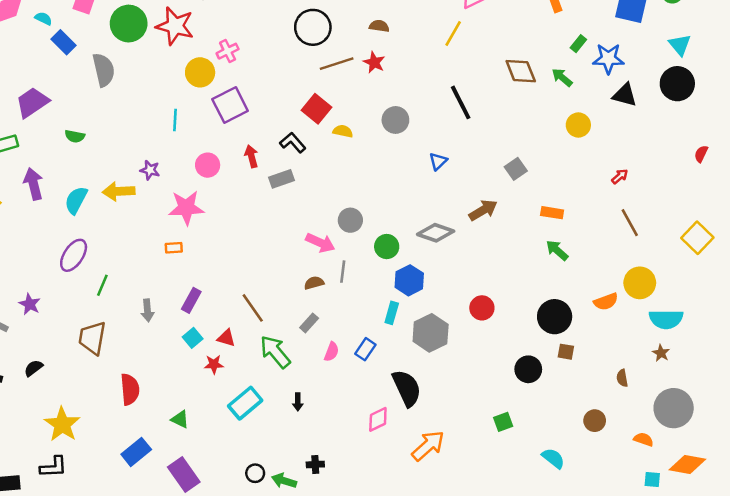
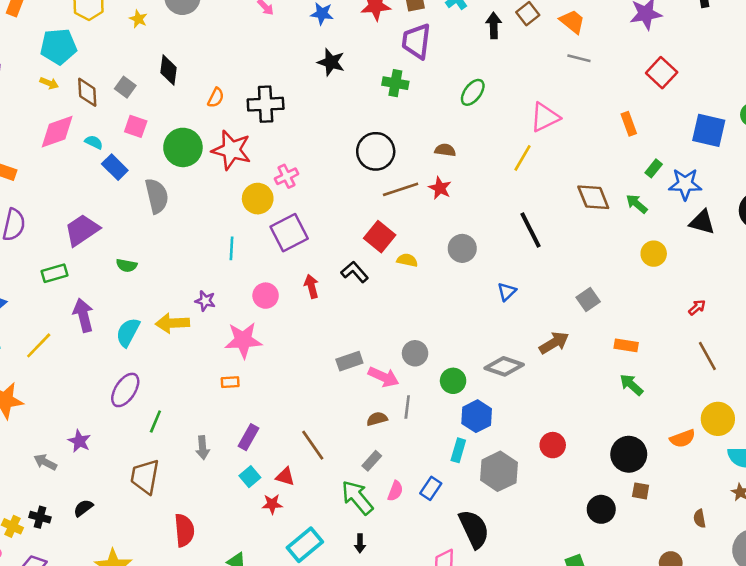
gray rectangle: (281, 179) -> (349, 361), moved
green arrow: (275, 352) -> (357, 498), moved

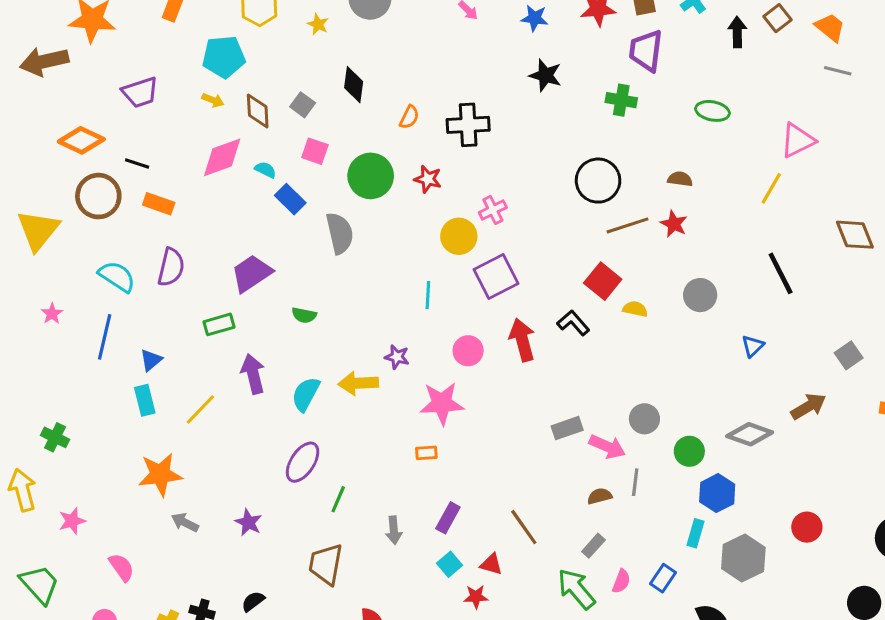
green ellipse: (473, 92) -> (713, 111), turned 64
red star: (231, 150) -> (428, 179), size x0.6
red arrow: (311, 286) -> (522, 340), size x1.5
gray arrow: (45, 462) -> (185, 522), moved

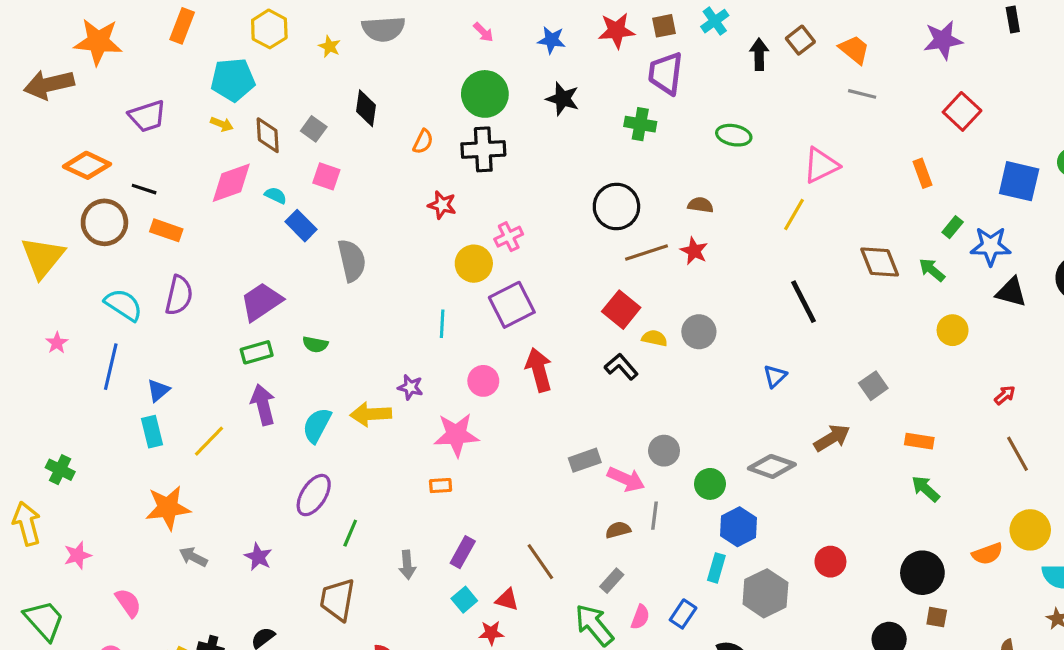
green circle: (371, 176) -> (485, 94), moved
gray circle: (700, 295) -> (699, 332), moved
black L-shape: (573, 323) -> (621, 367), moved
green rectangle: (219, 324) -> (257, 352), moved

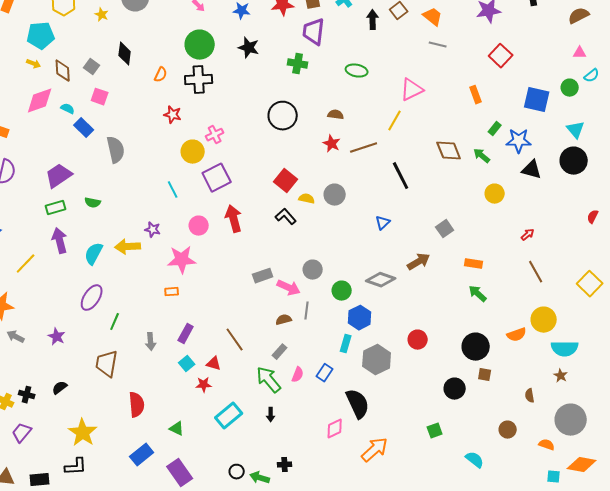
brown line: (647, 252) -> (364, 148), moved
cyan line: (442, 324) -> (173, 190), turned -30

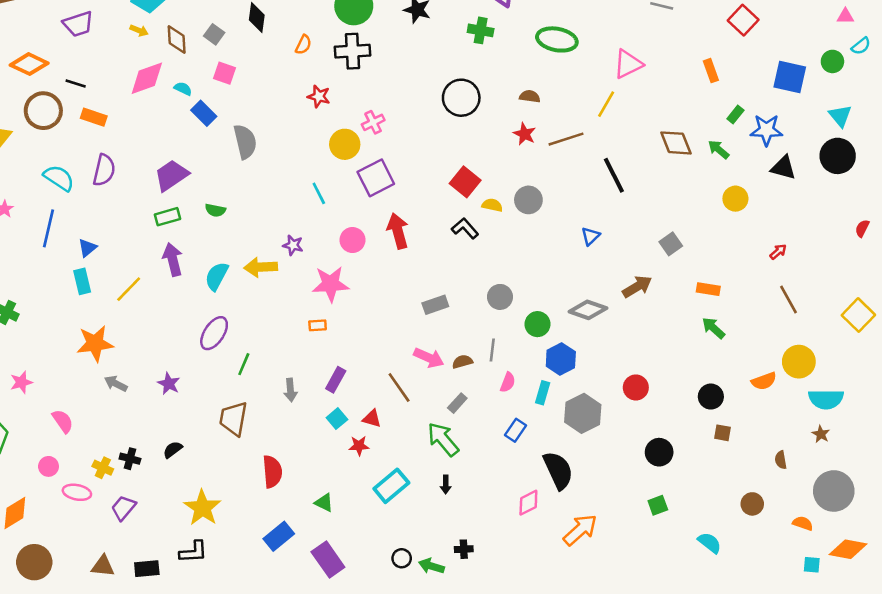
green ellipse: (357, 71) -> (557, 39), size x1.4
pink arrow: (289, 288) -> (429, 358), moved
black circle: (476, 347) -> (711, 397), size x0.7
pink semicircle: (298, 375) -> (508, 382), moved
black circle: (455, 389) -> (659, 452), moved

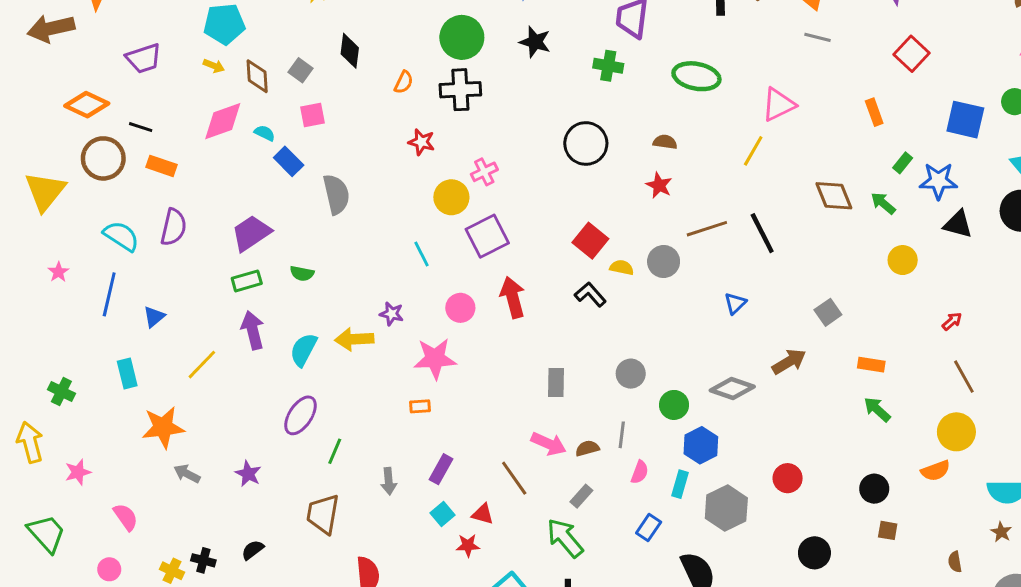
pink square: (224, 73) -> (312, 115), turned -30
brown line: (566, 139) -> (707, 229), moved
cyan rectangle: (82, 281) -> (127, 374), moved
gray rectangle: (435, 305) -> (556, 383), turned -70
yellow circle: (799, 362) -> (956, 432), moved

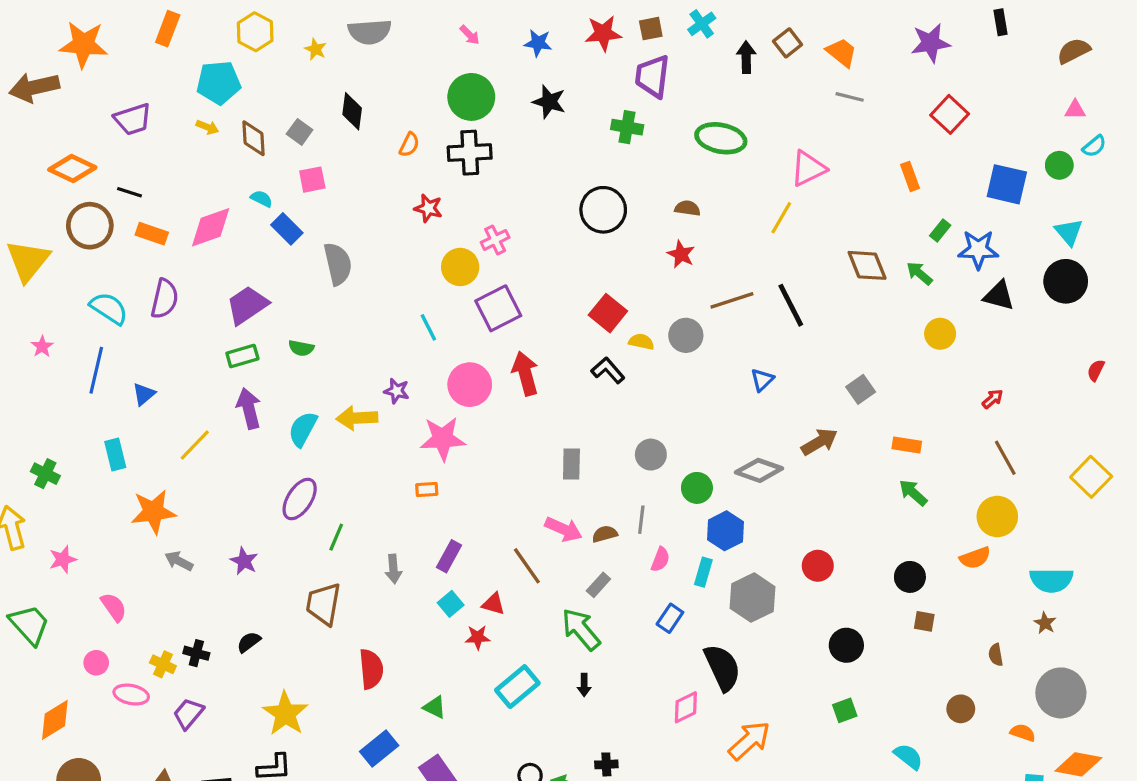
pink diamond: (223, 121) -> (211, 227), moved
pink circle: (460, 308) -> (470, 385), size x1.4

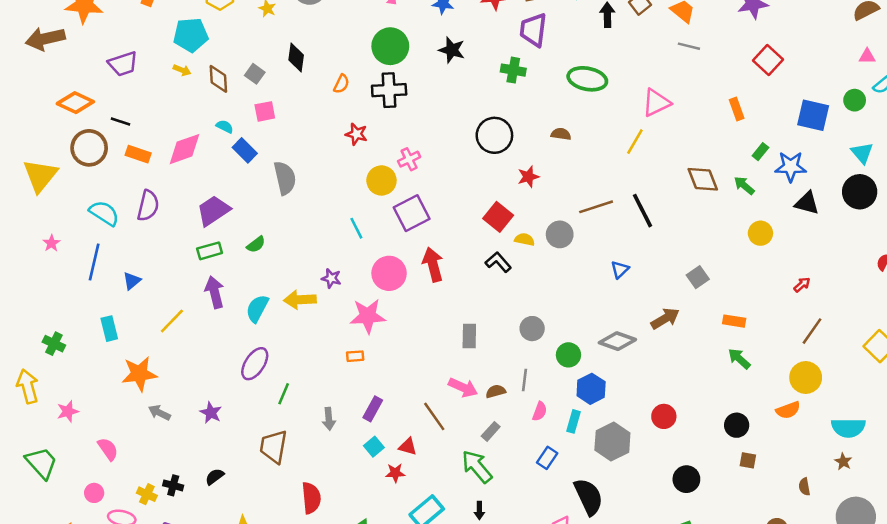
red star: (681, 254) -> (528, 177), moved, turned 30
green semicircle: (301, 348) -> (256, 244), turned -48
brown line: (1005, 458) -> (812, 331), turned 64

